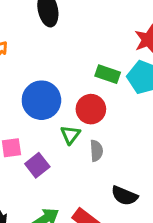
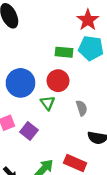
gray semicircle: (96, 151) -> (82, 108), moved

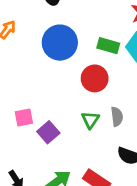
blue circle: (20, 83) -> (60, 43), moved
green triangle: (48, 103) -> (90, 120), moved

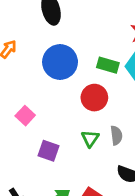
pink square: (24, 118) -> (25, 116), moved, turned -36
purple square: (48, 132) -> (49, 151), turned -30

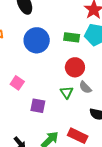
red circle: (94, 98) -> (75, 67), moved
gray semicircle: (116, 135) -> (85, 87), turned 152

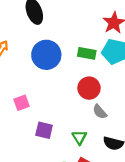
pink square: (17, 83) -> (21, 103), turned 32
green triangle: (67, 92) -> (79, 137), moved

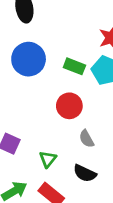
gray semicircle: (100, 112) -> (87, 139), moved

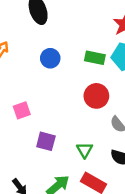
blue circle: (29, 59) -> (50, 58), size x0.6

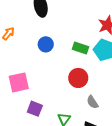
pink square: (22, 110) -> (19, 82), size x1.5

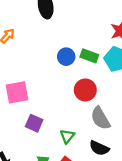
blue circle: (46, 44) -> (66, 57), moved
gray semicircle: (92, 102) -> (100, 118), size x1.5

